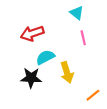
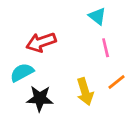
cyan semicircle: (45, 57) -> (22, 72), moved
orange line: (93, 95) -> (116, 82), moved

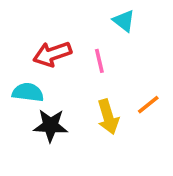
pink line: (106, 48) -> (99, 61), moved
cyan semicircle: (22, 72) -> (28, 92), turned 35

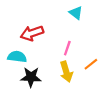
pink line: (99, 61) -> (67, 48), moved, turned 32

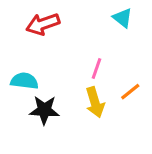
cyan triangle: (76, 13) -> (123, 18), moved
red arrow: (32, 33) -> (43, 24), moved

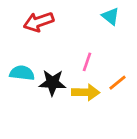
yellow arrow: (95, 102) -> (86, 92), turned -72
black star: (44, 110) -> (52, 83), moved

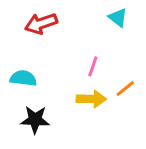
black star: (52, 83) -> (35, 120), moved

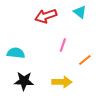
red arrow: (41, 23) -> (46, 16), moved
yellow arrow: (91, 99) -> (62, 82), moved

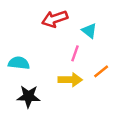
cyan triangle: (80, 12) -> (89, 31), moved
yellow arrow: (62, 82) -> (70, 80), moved

